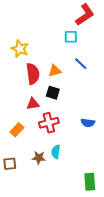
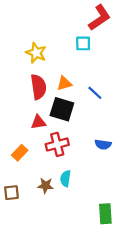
yellow star: (20, 49) -> (36, 53), moved
blue line: (81, 64) -> (95, 93), moved
black square: (53, 93) -> (62, 109), size x1.5

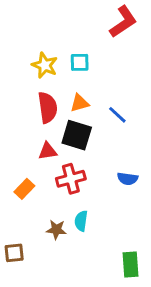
cyan square: (83, 43) -> (80, 62), moved
brown square: (11, 193) -> (14, 253), moved

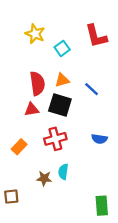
red L-shape: (123, 22) -> (96, 36), moved, turned 110
cyan square: (80, 62) -> (62, 48), turned -35
yellow star: (45, 65) -> (35, 34), moved
red triangle: (48, 151) -> (32, 109), moved

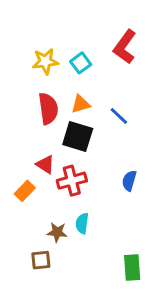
yellow star: (35, 34) -> (45, 61), moved, turned -30
red L-shape: (96, 36) -> (125, 47), turned 50
red triangle: (32, 109) -> (45, 164), moved, turned 42
blue semicircle: (99, 139) -> (129, 181), turned 98
brown square: (11, 197) -> (41, 260), moved

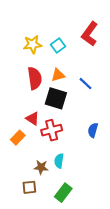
green rectangle: (132, 268) -> (63, 193), moved, turned 42

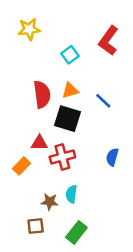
yellow star: (33, 44) -> (29, 29), moved
red triangle: (33, 119) -> (39, 143), turned -32

